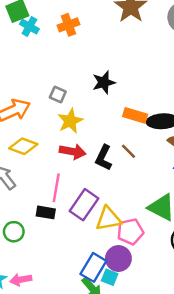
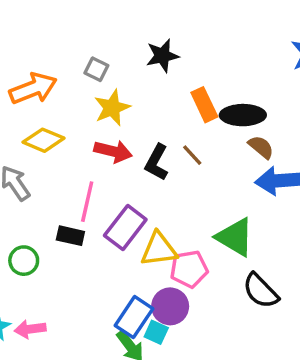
orange rectangle: (135, 115) -> (204, 105), turned 45

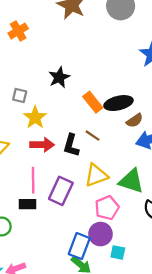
brown semicircle: (261, 147) -> (135, 121), turned 119
yellow triangle: (159, 249) -> (96, 175), moved
cyan square: (156, 332) -> (118, 253), moved

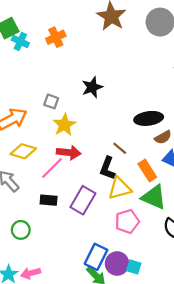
orange rectangle: (93, 102) -> (147, 171), moved
black L-shape: (71, 145) -> (107, 168), moved
pink line: (33, 180) -> (52, 168), moved, turned 40
black rectangle: (27, 204) -> (49, 200), moved
purple circle: (101, 234) -> (117, 264), moved

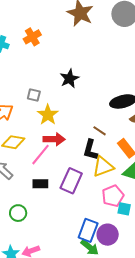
cyan square: (134, 267) -> (124, 209), moved

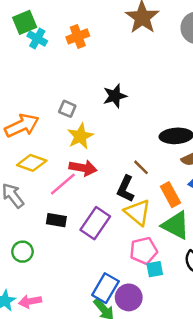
yellow triangle: (103, 167) -> (138, 212), turned 50
cyan square: (124, 209) -> (155, 269), turned -32

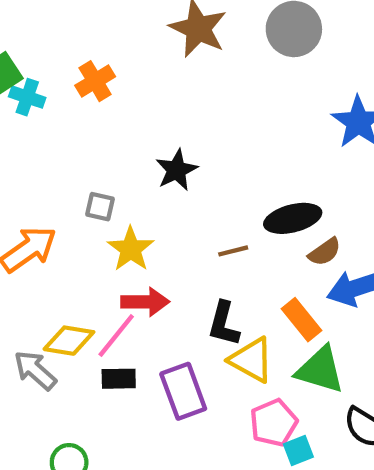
yellow diamond: (32, 163) -> (69, 341), moved
brown line: (141, 167) -> (233, 251), moved, turned -48
black rectangle: (56, 220) -> (119, 379), moved
purple rectangle: (95, 223) -> (183, 391), turned -44

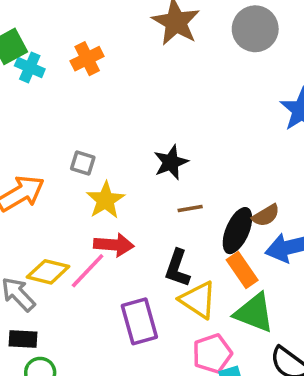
black star: (177, 170) -> (171, 162), moved
black ellipse: (293, 218) -> (237, 231), moved, turned -57
black rectangle: (119, 379) -> (23, 339), moved

